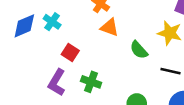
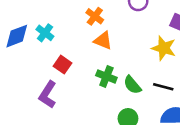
green semicircle: (139, 50) -> (132, 85), moved
green cross: (91, 82) -> (106, 76), moved

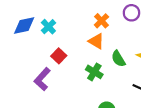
orange cross: (95, 16) -> (101, 21), moved
green semicircle: (132, 85) -> (118, 59), moved

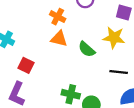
green cross: (94, 72) -> (71, 94), moved

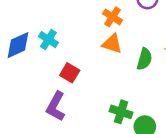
green semicircle: (87, 49) -> (144, 59), turned -120

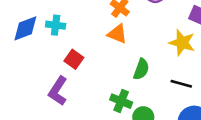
cyan cross: (48, 40) -> (56, 25), turned -30
green semicircle: (144, 59) -> (141, 69), moved

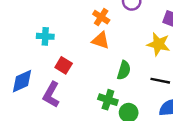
blue diamond: (25, 28) -> (22, 81), moved

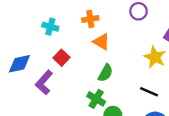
orange cross: (101, 17) -> (90, 19), moved, turned 35
green semicircle: (124, 70) -> (105, 73), moved

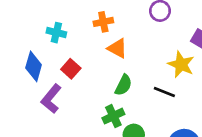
blue diamond: (19, 64) -> (34, 66), moved, turned -60
black line: (149, 92) -> (164, 92), moved
green cross: (96, 99) -> (113, 116), turned 36

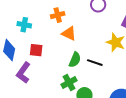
red square: (71, 69) -> (36, 50), turned -32
black line: (164, 92) -> (95, 63), moved

